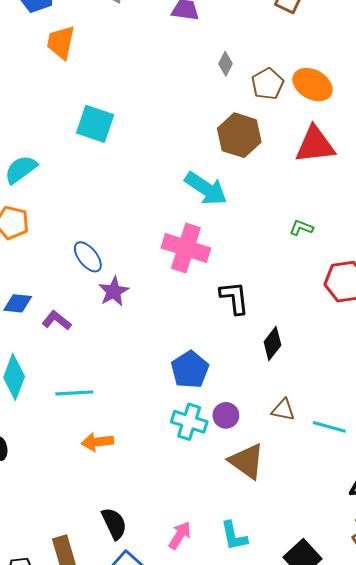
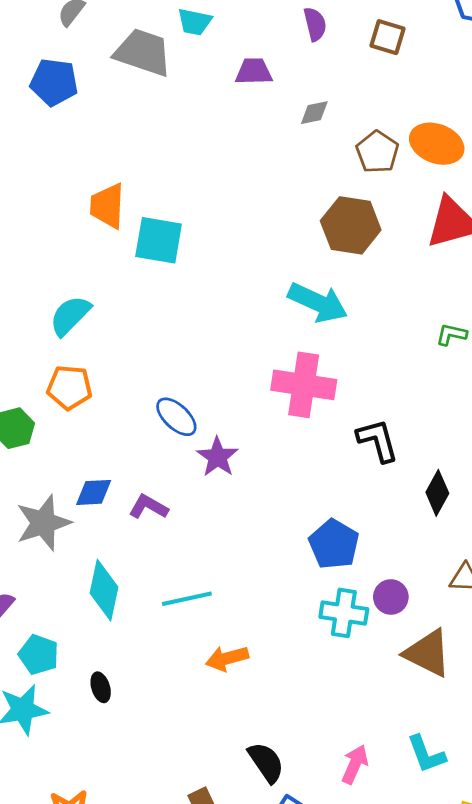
orange trapezoid: (61, 42) -> (107, 206), moved
gray diamond: (225, 64) -> (314, 113), moved, turned 60

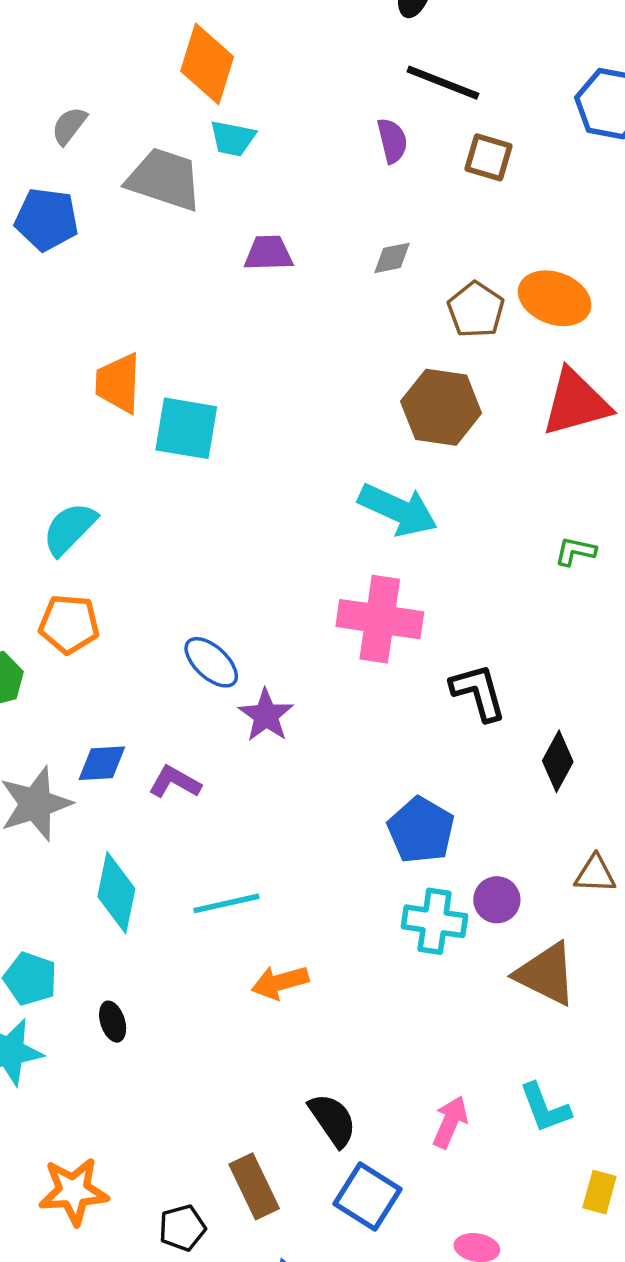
purple trapezoid: (254, 71) -> (268, 253), moved

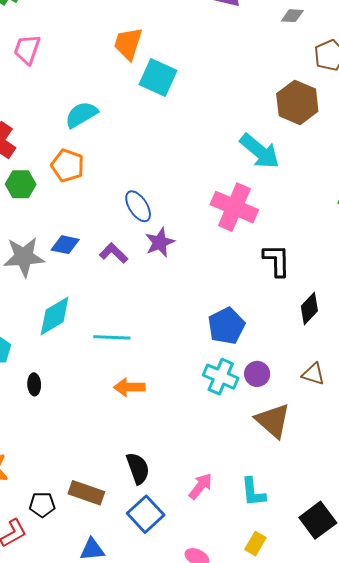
purple L-shape: (175, 782) -> (114, 253), moved
cyan diamond: (116, 893) -> (55, 316), turned 33
brown rectangle: (254, 1186) -> (86, 493), turned -60
yellow rectangle: (599, 1192) -> (255, 544), moved

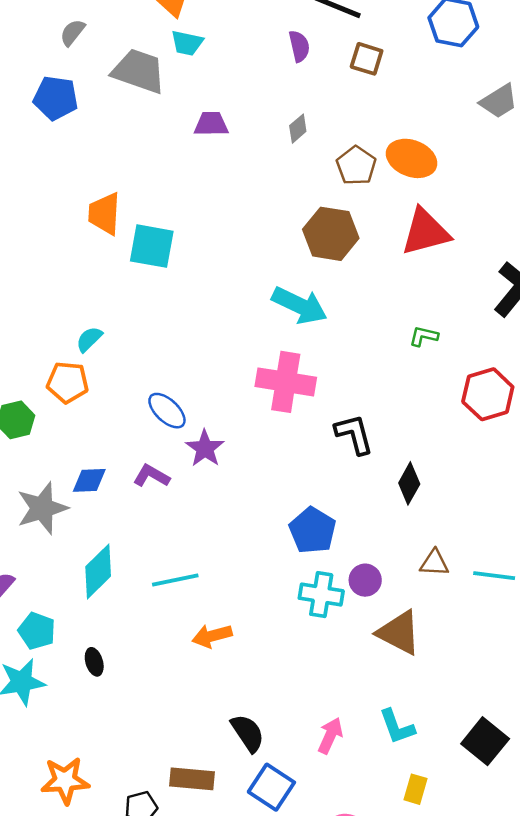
gray diamond: (292, 16) -> (298, 129), turned -30
cyan semicircle: (81, 115) -> (89, 339), moved, size x0.7

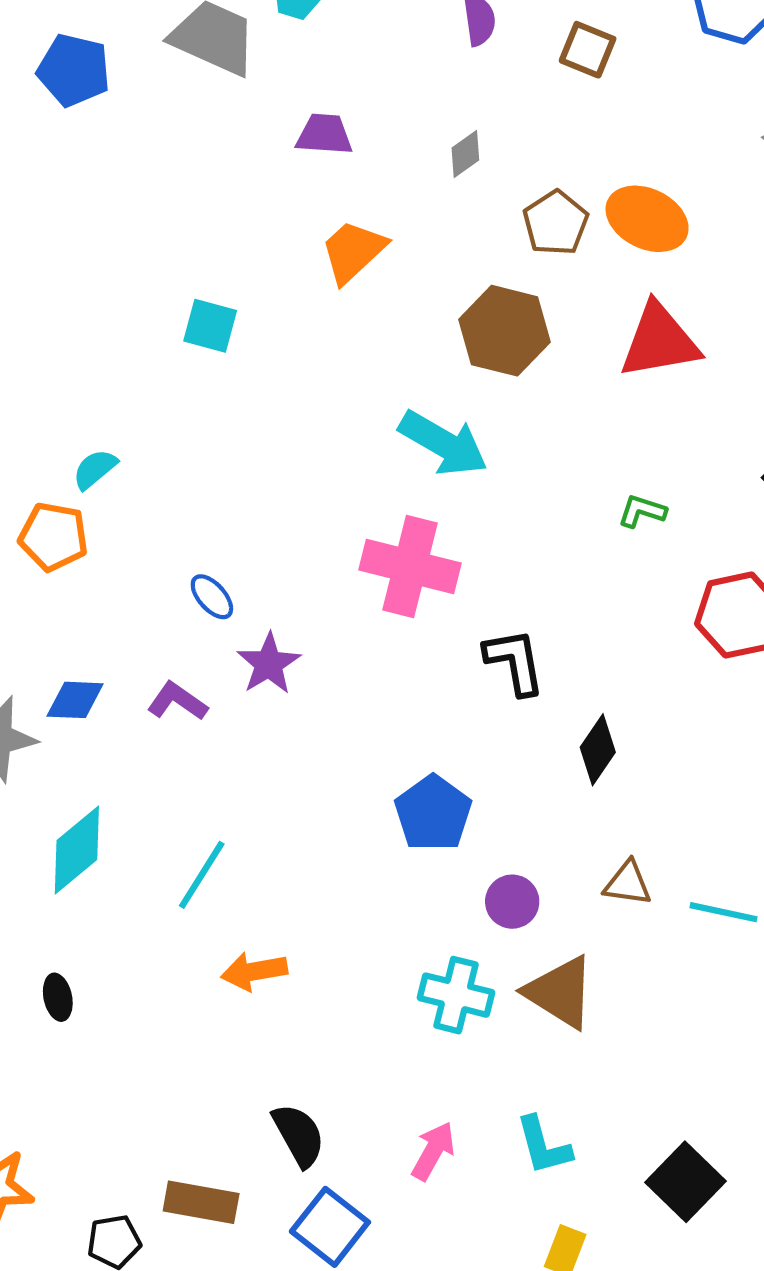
orange trapezoid: (104, 214) -> (353, 251), moved, turned 39
cyan square: (152, 246) -> (210, 326), size x0.7
blue ellipse: (167, 411) -> (212, 597), size x0.7
cyan line: (175, 580) -> (202, 875), turned -51
cyan cross: (321, 595) -> (456, 995), moved

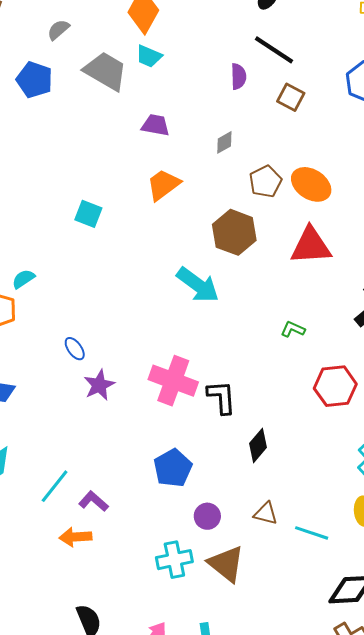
pink cross: (410, 567) -> (173, 381), moved
purple L-shape: (177, 701) -> (94, 501), moved
cyan cross: (456, 995) -> (174, 560), turned -32

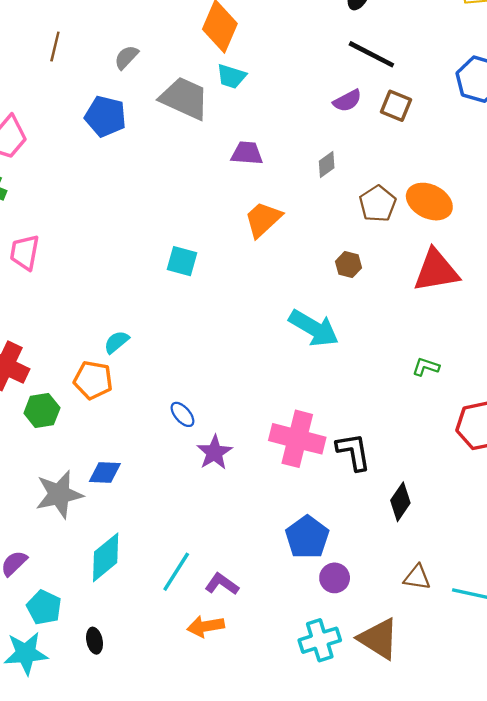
purple semicircle: (239, 76) -> (347, 101), moved, turned 70
brown hexagon: (234, 232) -> (348, 265), size x0.5
purple circle: (207, 516) -> (335, 578), moved

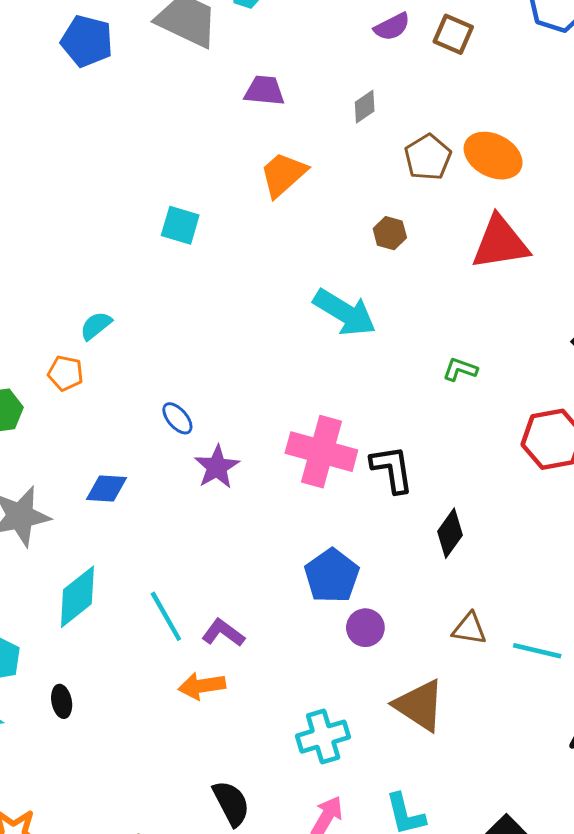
green L-shape: (426, 367) -> (460, 369), moved
orange pentagon: (93, 380) -> (65, 373), size x0.7
blue diamond: (105, 473) -> (107, 488), moved
cyan line: (176, 572) -> (166, 616), turned -63
cyan cross: (320, 640) -> (323, 737), moved

